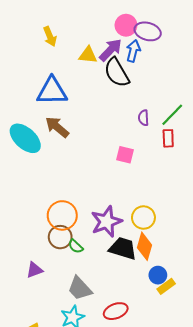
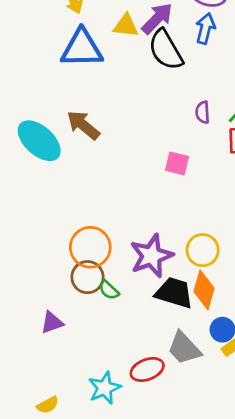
blue arrow: (133, 51) -> (205, 28), moved
blue triangle: (52, 91) -> (82, 48), moved
gray trapezoid: (80, 288) -> (184, 348), moved
red ellipse: (116, 311) -> (147, 369), moved

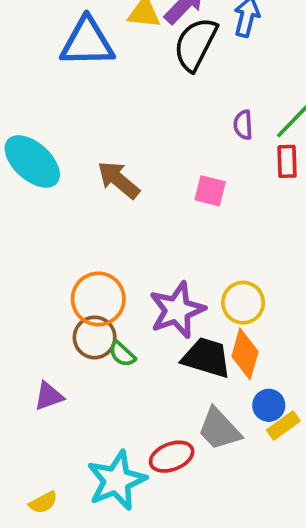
black semicircle: (166, 50) -> (195, 44), turned 57
brown arrow: (83, 125) -> (118, 180), moved
cyan star: (105, 388) -> (117, 480), size x1.4

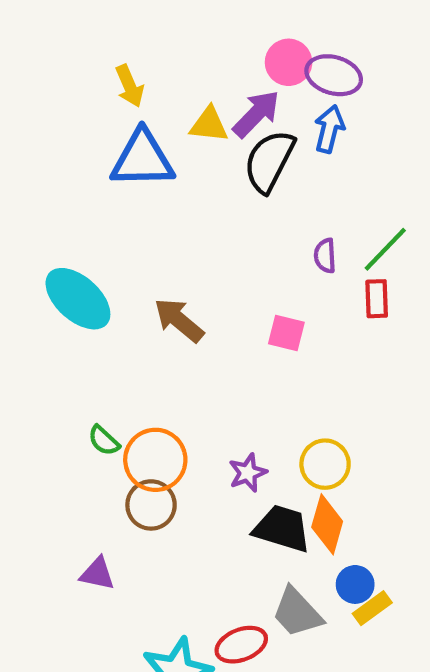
purple star: (177, 310) -> (248, 473), size x0.6
green semicircle: (122, 354) -> (104, 440), moved
purple triangle: (49, 396) -> (97, 574), turned 32

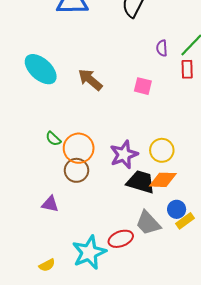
purple star: (248, 473) -> (124, 155), size x1.5
orange diamond: (327, 524) -> (163, 180), turned 76

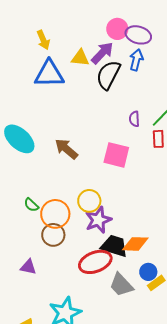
pink square: (143, 86) -> (116, 155), size x1.5
yellow circle: (162, 150) -> (89, 201), moved
red ellipse: (121, 239) -> (95, 262), moved, size x1.4

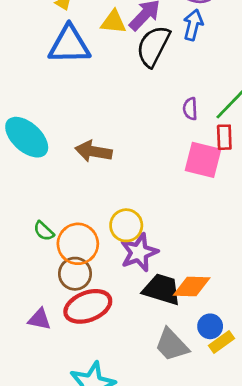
brown arrow: (66, 149) -> (93, 151), turned -30
pink square: (116, 155) -> (203, 160), moved
red ellipse: (95, 262) -> (88, 306), moved

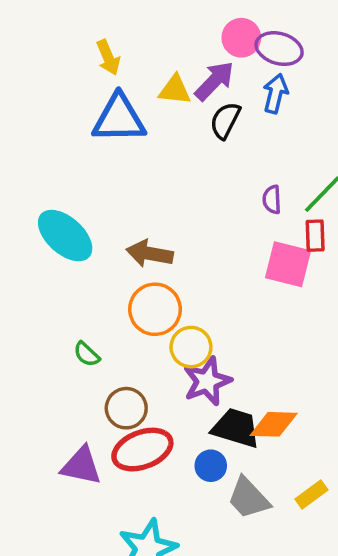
black semicircle: (153, 46) -> (225, 120), size x0.7
orange circle: (78, 244) -> (155, 309), moved
purple triangle: (39, 319) -> (81, 466), size x1.4
blue circle: (210, 326) -> (211, 466), moved

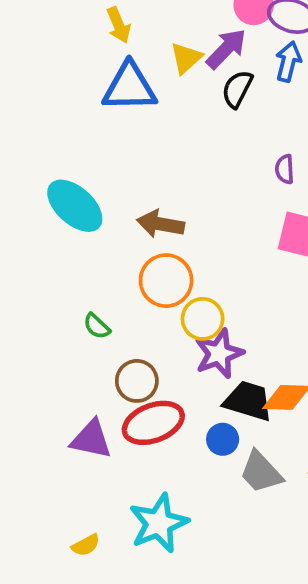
yellow triangle: (175, 90) -> (186, 58), turned -48

